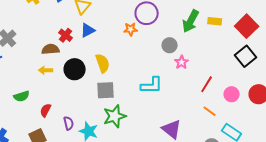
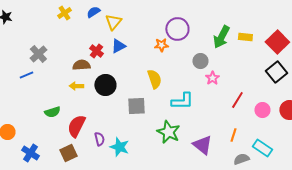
yellow semicircle: (103, 63) -> (154, 79), moved
red semicircle: (46, 110) -> (76, 126), size x1.6
orange line: (210, 111) -> (233, 135), moved, turned 72
green star: (115, 116) -> (168, 132), moved, turned -30

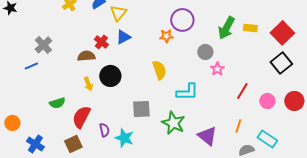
yellow arrow: (76, 86) -> (88, 84), moved, turned -112
gray square: (136, 106) -> (141, 109), moved

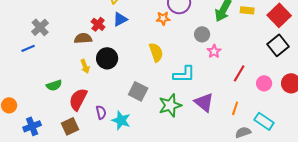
gray square: (141, 109) -> (138, 91), turned 30
green star: (173, 123) -> (170, 105), turned 30
purple triangle: (207, 136) -> (204, 102), moved
blue cross: (35, 144) -> (32, 126), turned 36

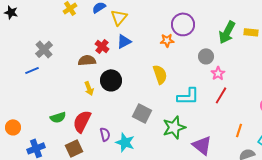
red line: (239, 73) -> (221, 95), moved
green semicircle: (54, 85) -> (58, 117), moved
purple triangle: (204, 102) -> (202, 145), moved

